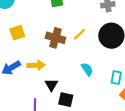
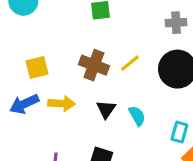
yellow square: (17, 33) -> (37, 67), moved
black triangle: (51, 85) -> (106, 109), moved

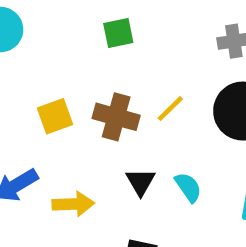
yellow square: (37, 67) -> (55, 116), moved
yellow arrow: (62, 103) -> (73, 204), moved

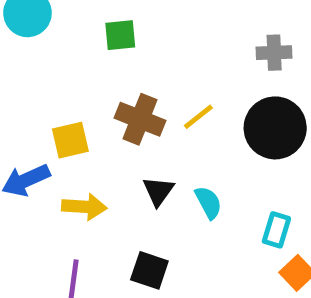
green square: (118, 33) -> (120, 35), moved
yellow square: (55, 116) -> (70, 140), moved

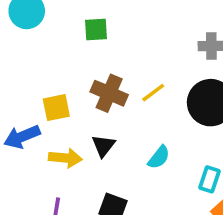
black triangle: (158, 191) -> (103, 146), moved
cyan semicircle: (208, 202) -> (159, 157), turned 65

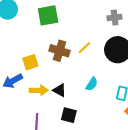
green square: (96, 30) -> (48, 15), size x1.5
black triangle: (103, 146) -> (60, 90), moved, turned -32

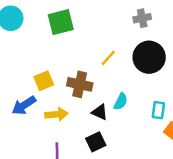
brown cross: (60, 51) -> (80, 84), moved
black triangle: (60, 90) -> (100, 112), moved
black square: (69, 115) -> (96, 142), turned -35

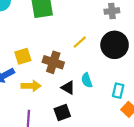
cyan semicircle: (121, 102) -> (87, 80), turned 128

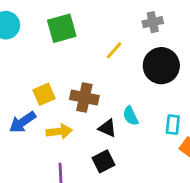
yellow line: (80, 42) -> (114, 50), moved

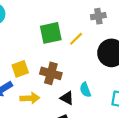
gray cross: (153, 22) -> (98, 16), moved
green square: (62, 28) -> (51, 33), moved

